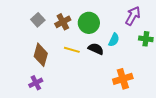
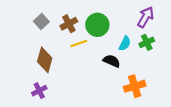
green cross: (146, 39) -> (147, 42), moved, turned -32
black semicircle: (96, 49) -> (112, 61), moved
yellow line: (72, 50) -> (79, 43), moved, turned -35

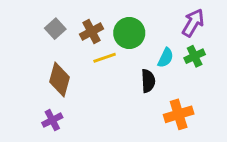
black semicircle: (112, 61) -> (148, 81), turned 63

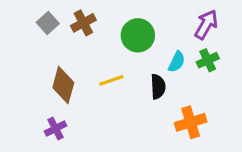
gray square: (55, 29) -> (48, 23), moved
brown cross: (91, 32) -> (83, 23), moved
yellow line: (105, 58) -> (111, 80), moved

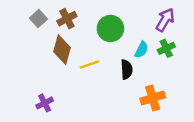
brown diamond: (63, 85) -> (62, 50), moved

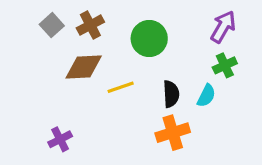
brown diamond: (62, 50) -> (84, 67), turned 72
cyan semicircle: (141, 50) -> (206, 96), moved
orange cross: (153, 98) -> (173, 133), moved

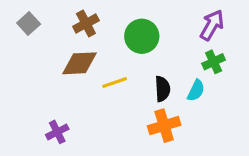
gray square: (52, 25) -> (29, 23), moved

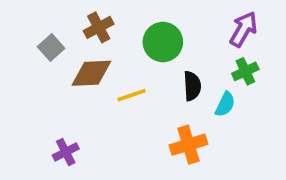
gray square: (29, 23) -> (51, 48), moved
black semicircle: (163, 89) -> (192, 86), moved

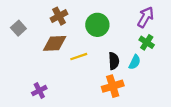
gray square: (51, 48) -> (18, 28), moved
green cross: (245, 71) -> (147, 42), turned -32
black semicircle: (192, 86) -> (114, 61), moved

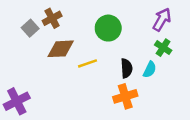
brown cross: (59, 16) -> (52, 18), moved
gray square: (18, 28) -> (30, 28), moved
purple cross: (39, 91) -> (17, 101), moved, size x1.5

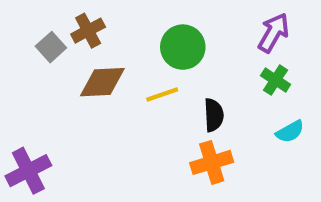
yellow line: (87, 63) -> (162, 94), moved
cyan semicircle: (150, 70) -> (290, 132), moved, turned 35

